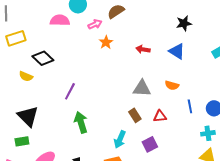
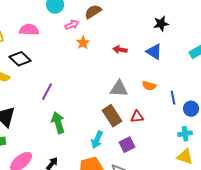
pink semicircle: (60, 20) -> (29, 30), moved
blue line: (190, 106) -> (173, 98), moved
brown rectangle: (135, 115) -> (112, 116), size x1.5

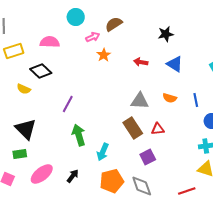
black star: (161, 24) -> (166, 34), moved
blue line: (173, 98) -> (196, 100), moved
cyan arrow: (97, 140) -> (103, 152), moved

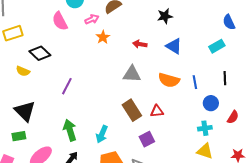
pink semicircle: (50, 42) -> (60, 21), moved, turned -120
orange semicircle: (170, 98) -> (169, 80), size x1.5
gray triangle: (140, 101) -> (132, 74), moved
green arrow: (79, 135) -> (70, 130), moved

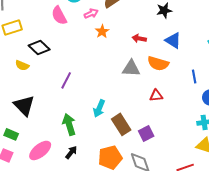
orange semicircle: (169, 80) -> (158, 63), moved
brown rectangle: (132, 110) -> (121, 124), moved
red triangle: (157, 111) -> (156, 95), moved
cyan arrow: (102, 134) -> (99, 108), moved
green rectangle: (19, 136) -> (11, 134), moved, turned 32

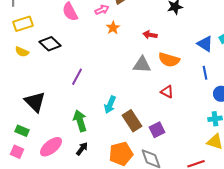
blue triangle: (173, 40) -> (205, 44), moved
yellow semicircle: (22, 65) -> (22, 52), moved
red triangle: (156, 95) -> (167, 92), turned 32

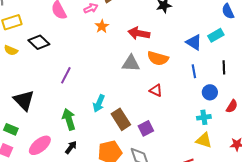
red arrow: (150, 35) -> (139, 33), size x1.5

